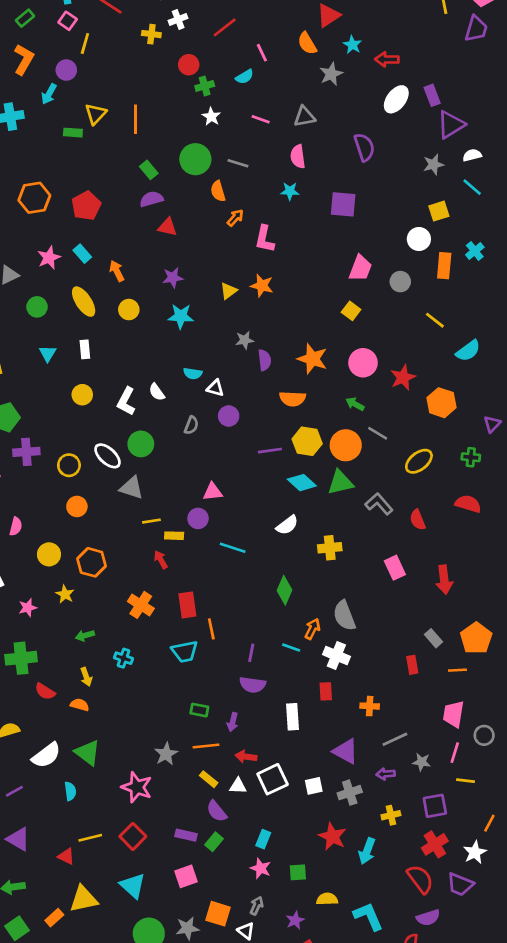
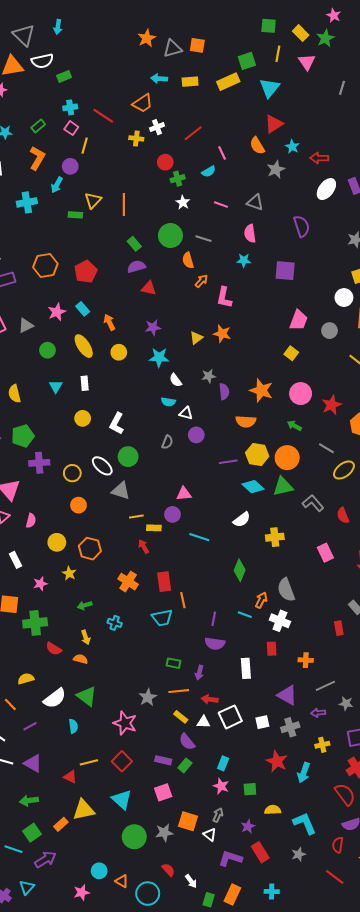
gray triangle: (304, 117) -> (255, 202), turned 30
white semicircle: (157, 392) -> (176, 380), moved
gray line: (378, 433) -> (326, 448), moved

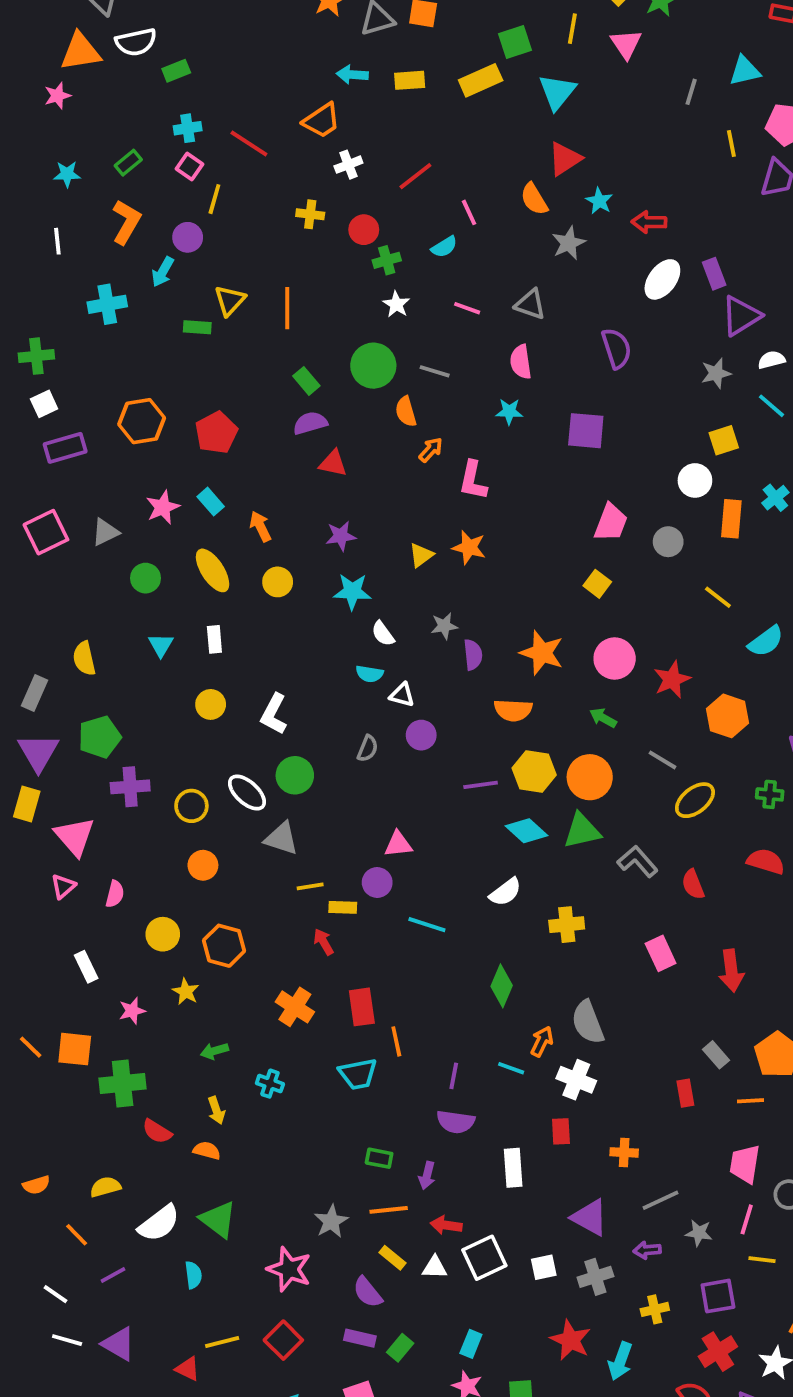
yellow cross: (136, 138) -> (310, 214), moved
purple semicircle: (187, 742) -> (368, 1292), moved

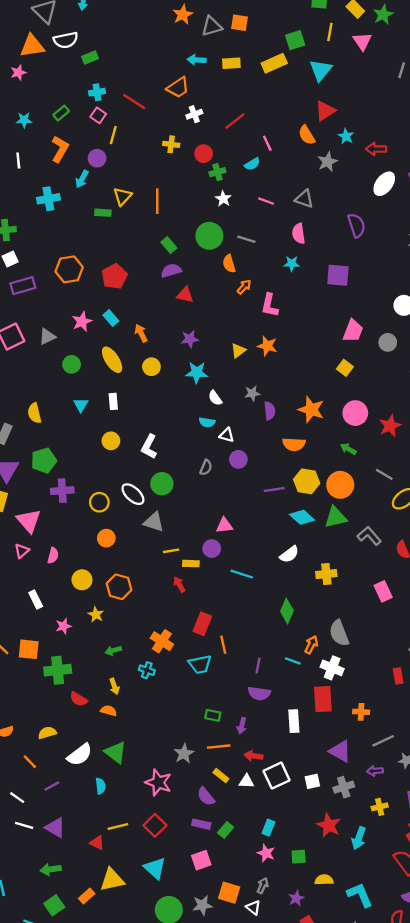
orange cross: (295, 1007) -> (162, 641), moved
red rectangle: (362, 1007) -> (202, 624), turned 30
red rectangle: (561, 1131) -> (323, 699), size x1.6

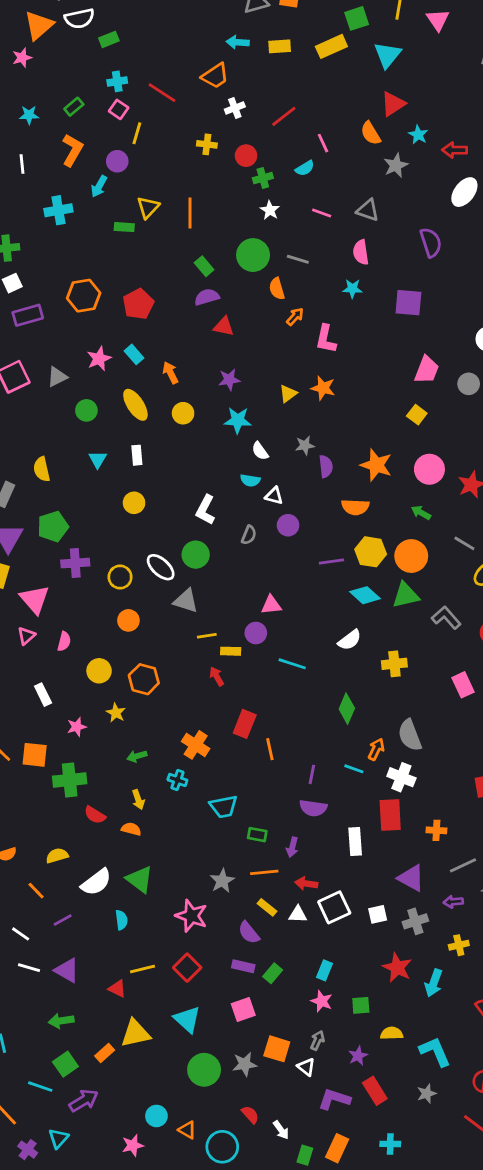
orange triangle: (32, 46) -> (39, 25), turned -32
white L-shape: (149, 447) -> (205, 510), moved
cyan trapezoid: (200, 664) -> (224, 807), moved

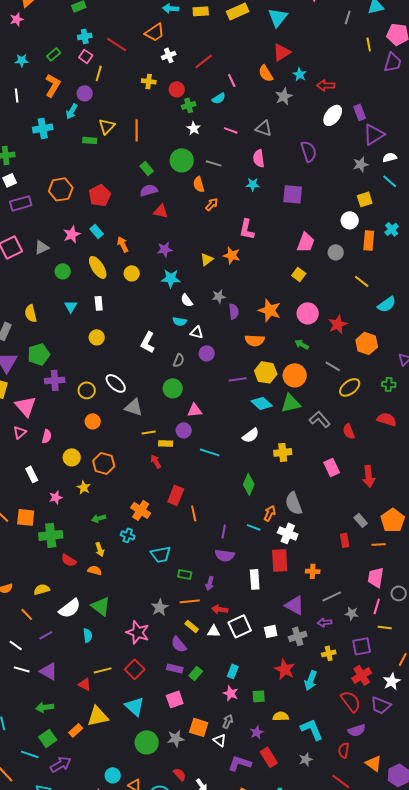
pink L-shape: (326, 339) -> (247, 229), moved
green circle: (196, 555) -> (173, 388), moved

